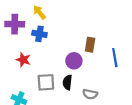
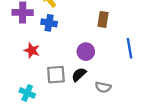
brown rectangle: (90, 45) -> (103, 19), moved
black semicircle: (67, 82) -> (79, 75), turned 40

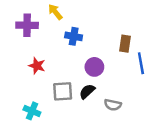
brown rectangle: (103, 19) -> (125, 44), moved
blue cross: (49, 23) -> (74, 36), moved

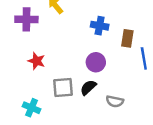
blue cross: (74, 36) -> (100, 26), moved

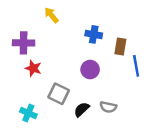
purple cross: (26, 19) -> (24, 43), moved
gray square: (63, 87) -> (59, 94), turned 30
black semicircle: (88, 87) -> (82, 109), moved

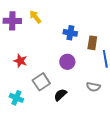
purple cross: (24, 43) -> (12, 21), moved
gray square: (59, 94) -> (41, 82), turned 30
gray semicircle: (108, 107) -> (93, 87), moved

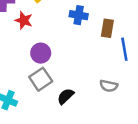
red star: (20, 61) -> (24, 20), moved
purple circle: (67, 62) -> (41, 53), moved

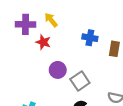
gray square: (41, 79) -> (80, 81), moved

